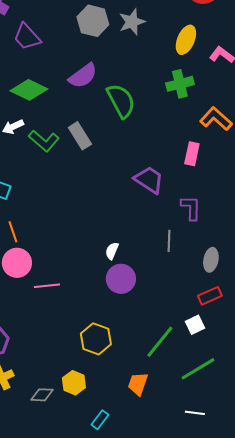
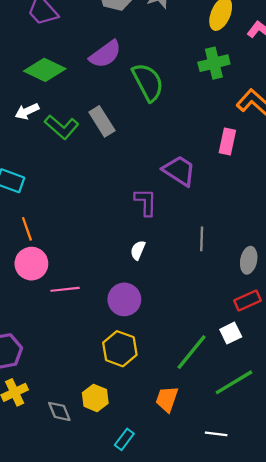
purple L-shape: (191, 208) -> (146, 202), moved
purple circle: (121, 279) -> (124, 299), moved
gray diamond: (42, 395) -> (59, 411), turned 65
white line: (195, 413) -> (216, 434), moved

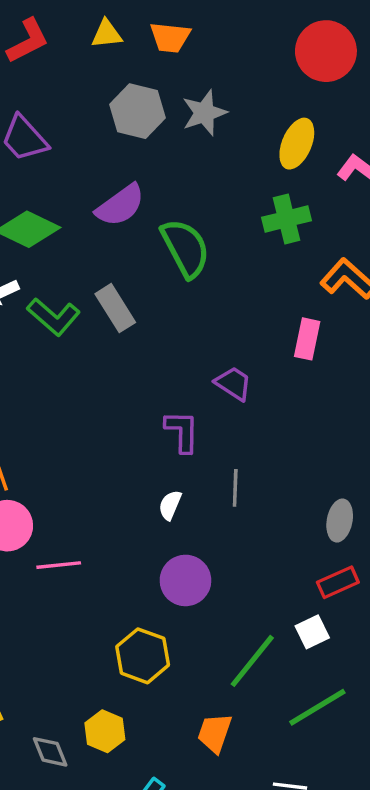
purple trapezoid: (179, 171) -> (233, 383), size x0.7
gray line: (202, 239) -> (235, 488), moved
purple circle: (124, 299) -> (185, 580), moved

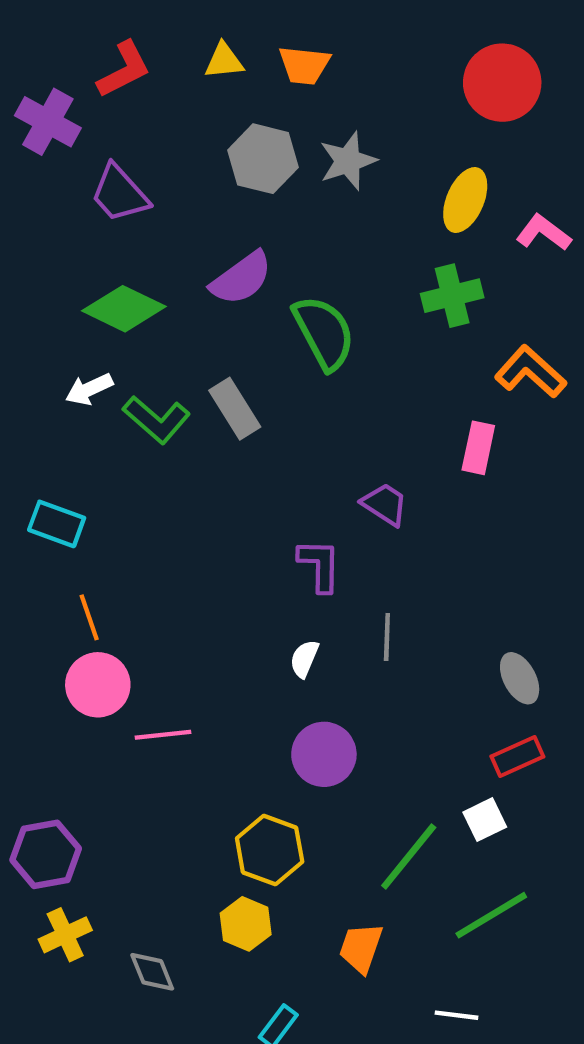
gray ellipse: (340, 521) -> (520, 678), turned -39
yellow hexagon: (105, 731) -> (246, 924), moved

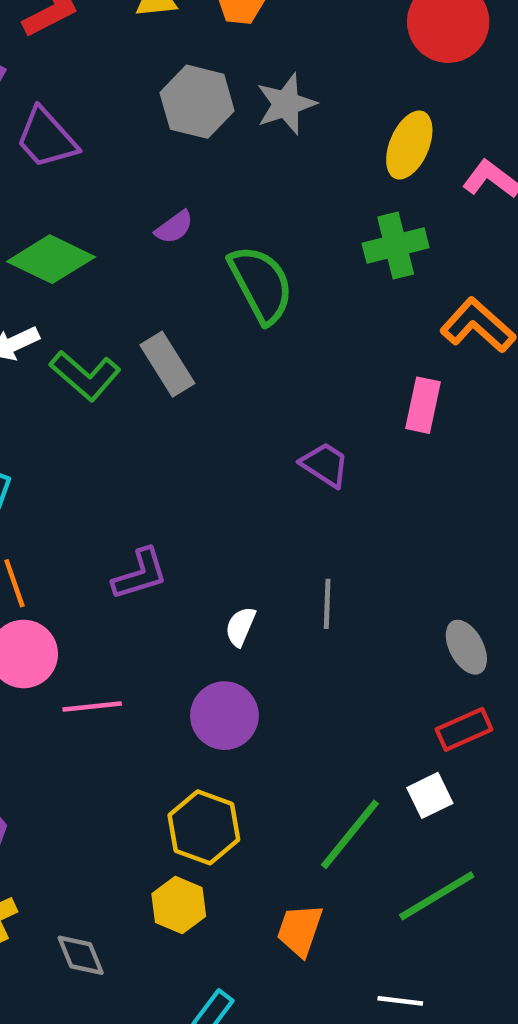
purple semicircle: (241, 278) -> (174, 227), size x0.6
purple L-shape: (320, 565) -> (140, 574), moved, turned 72
purple circle: (324, 754) -> (224, 716), moved

